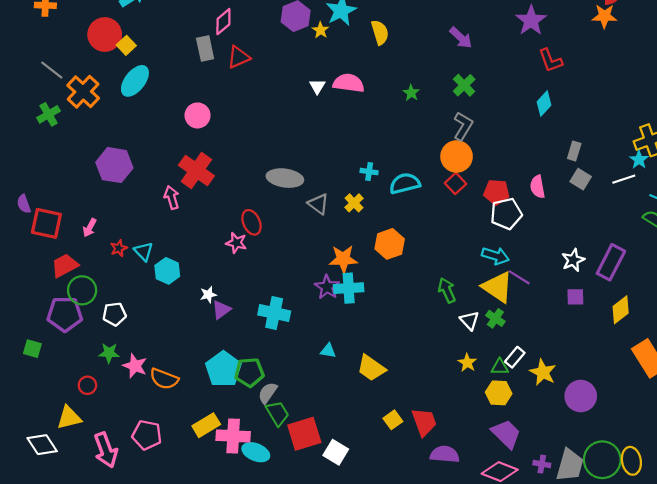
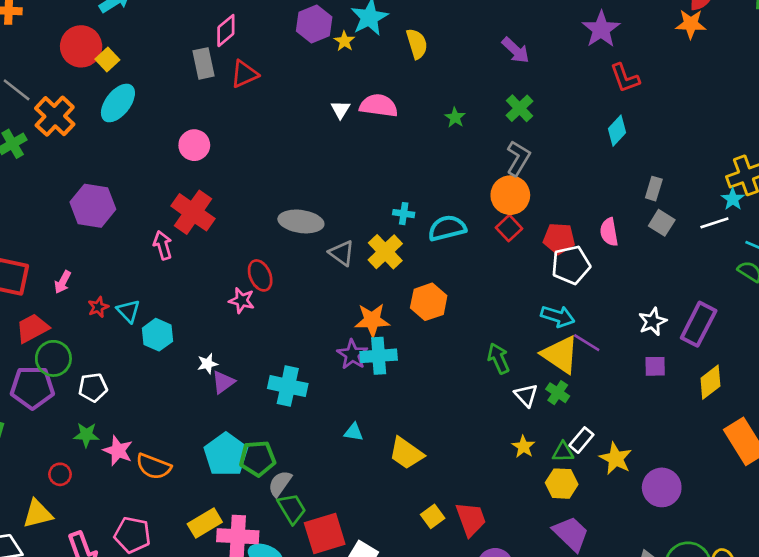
yellow cross: (354, 203) -> (385, 252), size x1.5

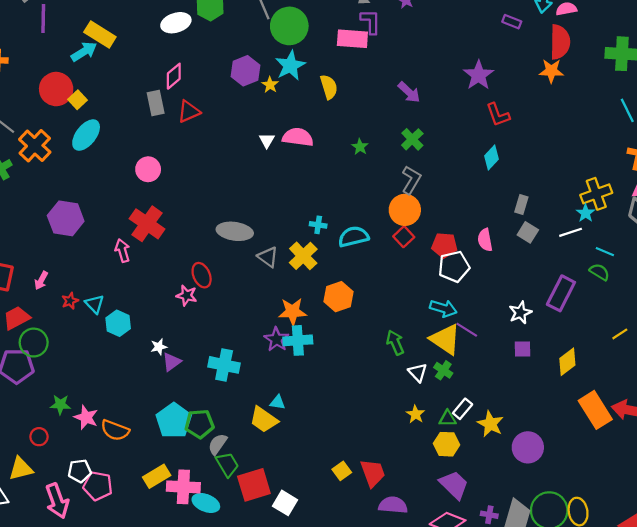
purple rectangle: (699, 324) -> (561, 293), moved
white pentagon: (93, 387) -> (80, 471), moved
yellow trapezoid: (406, 453) -> (264, 420), moved

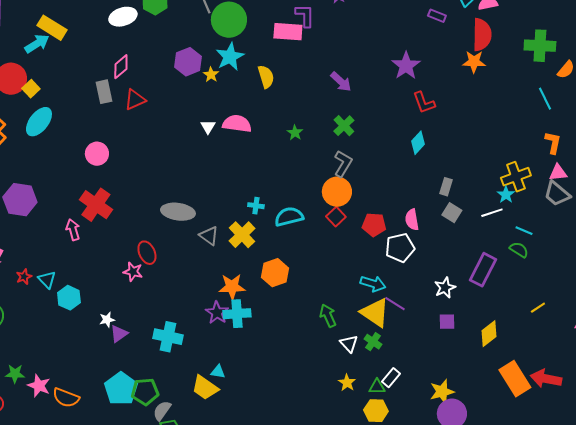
white pentagon: (454, 267) -> (400, 248), moved
yellow star: (490, 424) -> (442, 392), moved, turned 30

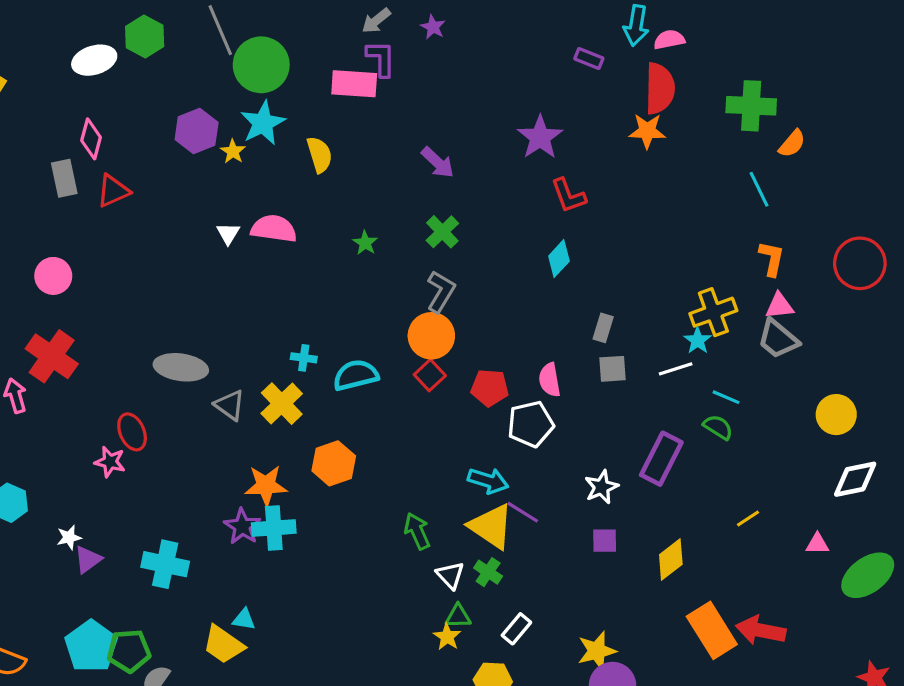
pink diamond: (121, 67) -> (91, 139), turned -35
gray square: (452, 213) -> (613, 369), turned -36
green triangle: (377, 387) -> (458, 616), moved

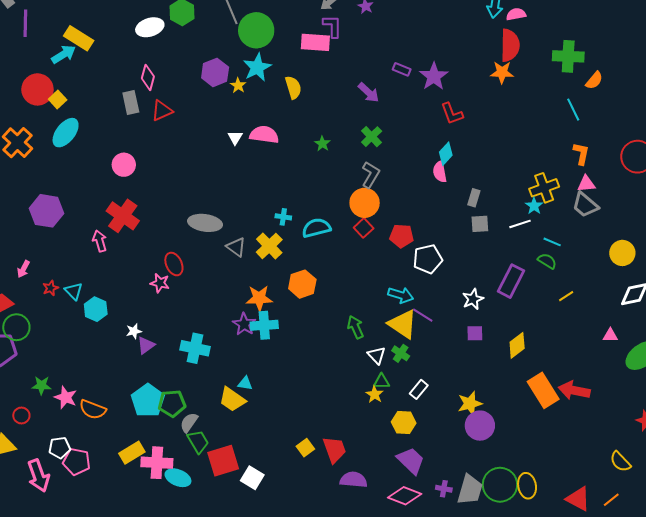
purple rectangle: (589, 59) -> (402, 69), moved
pink semicircle: (550, 380) -> (440, 172), moved
yellow line: (748, 519) -> (566, 296), moved

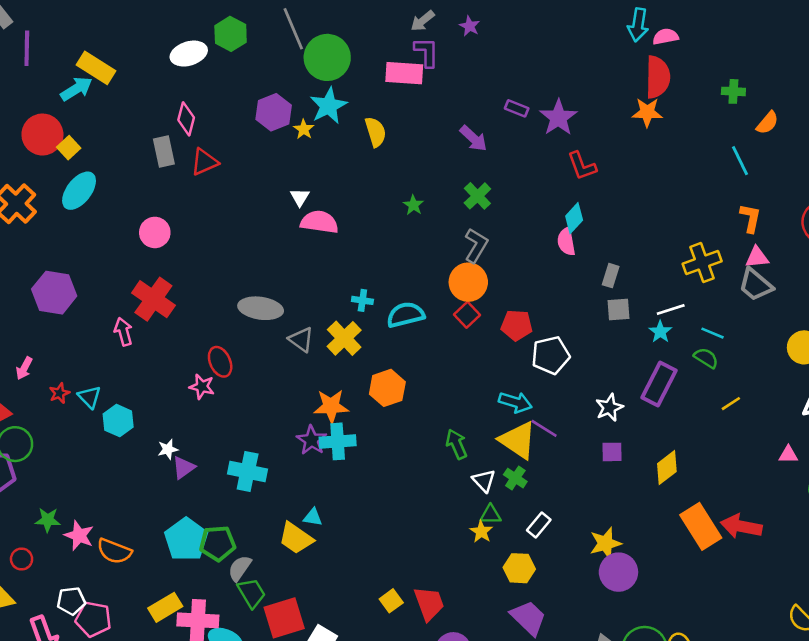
green cross: (568, 56) -> (733, 91), size x0.6
pink semicircle: (264, 135) -> (319, 222), moved
cyan star: (534, 206) -> (660, 332), moved

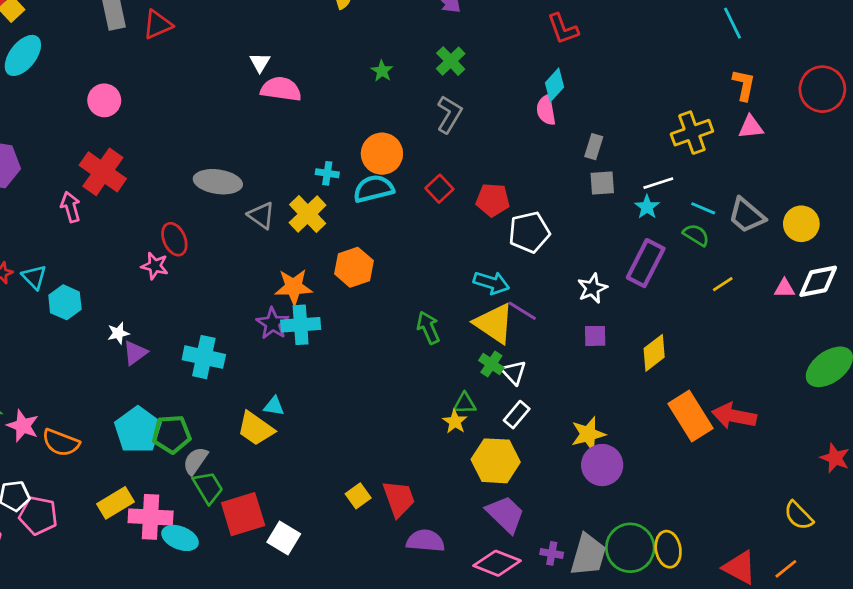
orange circle: (468, 282) -> (382, 154), moved
gray trapezoid: (756, 285) -> (747, 215), moved
pink triangle: (788, 455) -> (784, 288), moved
white triangle: (484, 481) -> (514, 372), moved
yellow hexagon: (519, 568) -> (496, 461), size x1.4

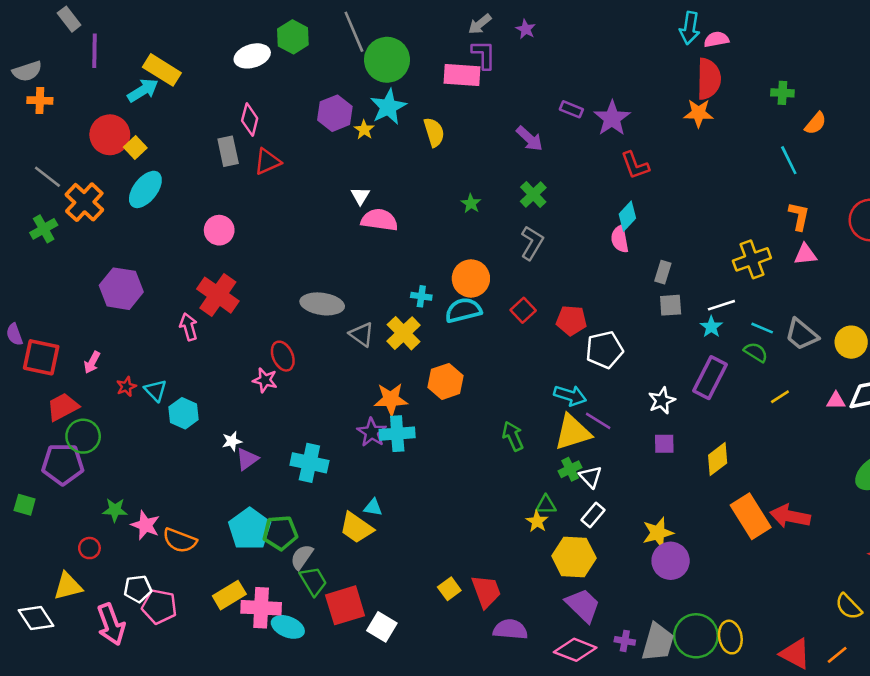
yellow triangle: (494, 323) -> (573, 432), turned -51
green cross: (491, 364) -> (570, 469), turned 30

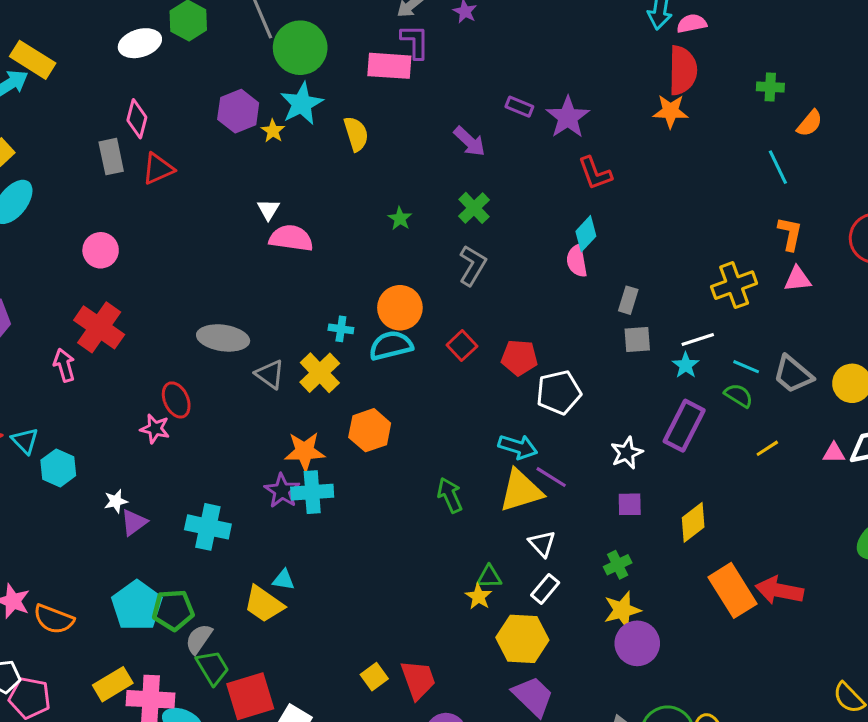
green cross: (570, 469) -> (618, 565), moved

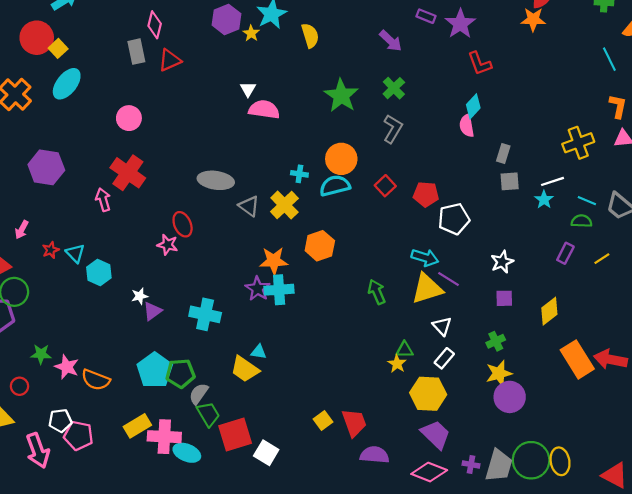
green star: (400, 219) -> (341, 96), size x2.0
green semicircle: (739, 395) -> (581, 221), turned -30
purple rectangle: (684, 426) -> (565, 253), moved, size x0.6

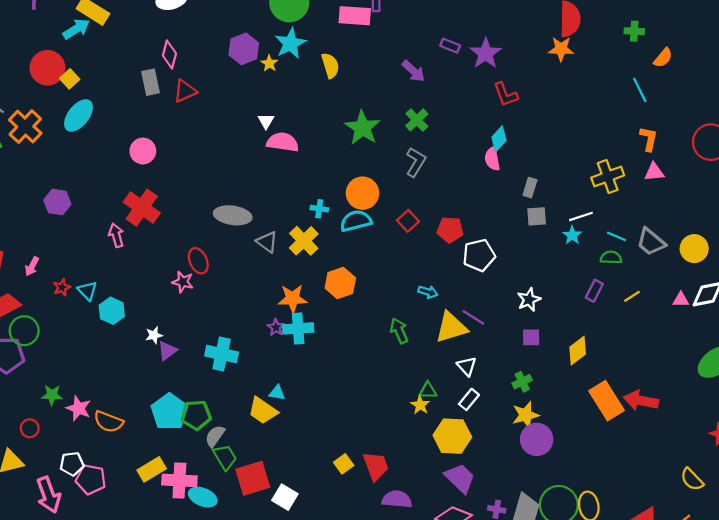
purple hexagon: (46, 167) -> (57, 202), size x0.7
cyan arrow: (425, 258) -> (428, 292), moved, size x0.7
purple star: (258, 289) -> (276, 327), size x0.7

